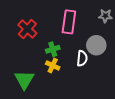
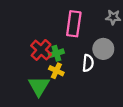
red cross: (27, 29) -> (41, 50), moved
green triangle: (24, 80) -> (39, 86), moved

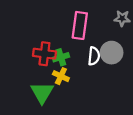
red cross: (41, 50) -> (44, 54), turned -35
white semicircle: (88, 63) -> (94, 56), moved

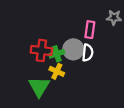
pink rectangle: (80, 25) -> (90, 30), moved, size x0.7
gray circle: (112, 53) -> (73, 49), moved

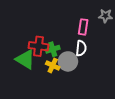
gray circle: (73, 49) -> (68, 61), moved
green triangle: (39, 87) -> (25, 59), moved, turned -30

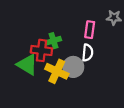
green cross: (53, 49) -> (54, 41), moved
yellow cross: (53, 66) -> (57, 71), size x1.5

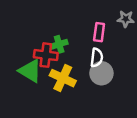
gray circle: (73, 67) -> (101, 73), moved

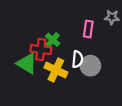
green cross: (59, 44) -> (53, 40), turned -32
white semicircle: (97, 58) -> (77, 59), moved

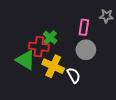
white semicircle: (77, 59) -> (74, 75), moved, turned -35
gray circle: (90, 66) -> (86, 50), moved

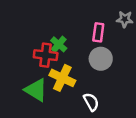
green triangle: (26, 60) -> (36, 90), moved
white semicircle: (74, 75) -> (91, 102), moved

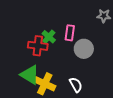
pink rectangle: (98, 32) -> (70, 33), moved
yellow cross: (62, 78) -> (45, 84), moved

